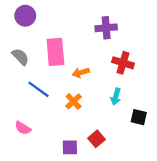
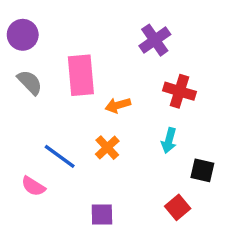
purple circle: (25, 16) -> (23, 35), moved
purple cross: (106, 28) -> (155, 40), turned -30
blue line: (39, 89) -> (60, 156), moved
red square: (96, 139) -> (178, 207), moved

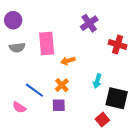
gray semicircle: (30, 82) -> (17, 48), turned 126
red cross: (179, 91) -> (118, 45), moved
black square: (202, 170) -> (117, 98), size x1.6
purple square: (102, 214) -> (59, 105), moved

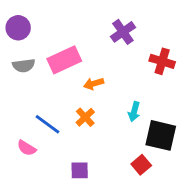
pink rectangle: (47, 43) -> (64, 60), turned 70
purple square: (59, 105) -> (80, 170), moved

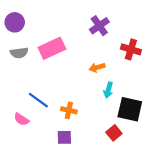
orange arrow: (94, 84) -> (97, 67), moved
orange cross: (85, 117) -> (69, 110), moved, turned -35

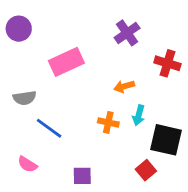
gray semicircle: (19, 53) -> (25, 98), moved
orange cross: (69, 110) -> (108, 122), moved
pink semicircle: (21, 119) -> (27, 164), moved

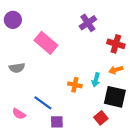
pink rectangle: (66, 62) -> (46, 43), turned 65
orange arrow: (124, 86) -> (116, 70), moved
blue line: (49, 128) -> (43, 103), moved

